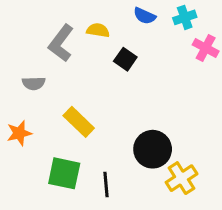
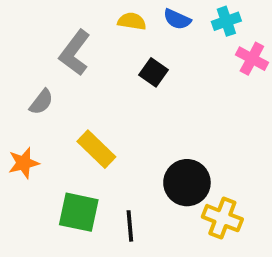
yellow semicircle: (98, 30) -> (132, 21), moved
gray semicircle: (34, 83) -> (41, 102), turned -50
yellow cross: (182, 178) -> (222, 218), turned -36

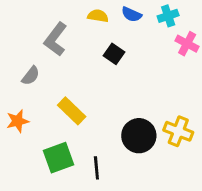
green square: (79, 212) -> (58, 158), turned -32
yellow cross: (222, 218) -> (178, 131), moved

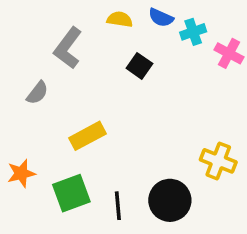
cyan cross: (168, 16) -> (193, 32), moved
yellow rectangle: (72, 111) -> (87, 136), turned -72
orange star: (18, 121) -> (21, 173), moved
black circle: (139, 136) -> (170, 200), moved

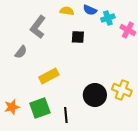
black square: (139, 66) -> (78, 37), turned -32
orange star: (21, 173) -> (12, 107), moved
black circle: (170, 200) -> (95, 95), moved

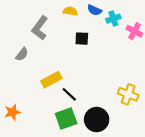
black circle: (95, 95) -> (97, 120), moved
green square: (40, 108) -> (66, 118), moved
black line: (66, 115) -> (69, 94), moved, turned -42

